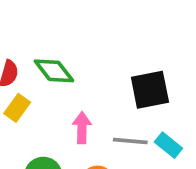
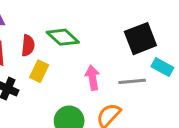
cyan rectangle: (168, 145) -> (162, 67), moved

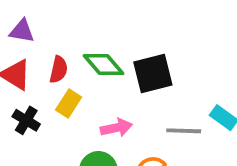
black square: (140, 39) -> (153, 74), moved
pink arrow: (93, 78) -> (116, 128), moved, turned 80

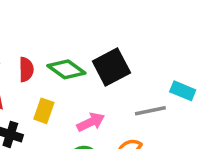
red semicircle: (59, 70) -> (26, 69), moved

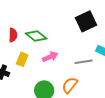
black square: (111, 67) -> (86, 21), moved
pink arrow: (91, 122) -> (50, 57), moved

